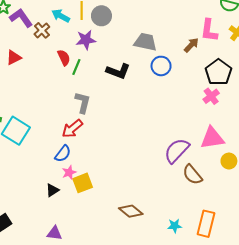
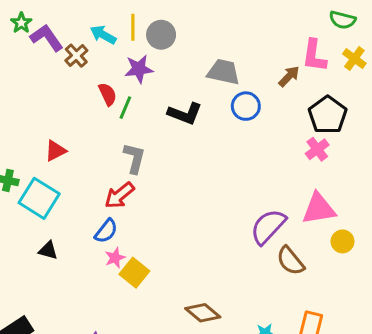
red triangle: (14, 58) -> (56, 151), moved
yellow square: (83, 183) -> (134, 273), turned -30
black triangle: (52, 190) -> (48, 250), moved, turned 48

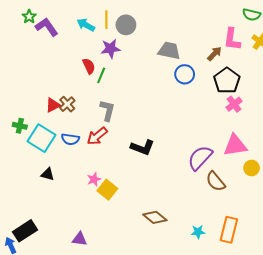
brown cross: (76, 56) -> (67, 104), moved
black L-shape: (185, 114) -> (142, 147), moved
black pentagon: (328, 115) -> (227, 80), moved
blue semicircle: (106, 231) -> (70, 139), moved, turned 60

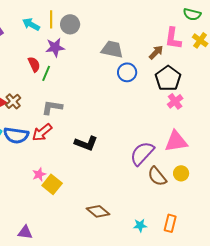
gray L-shape: (107, 110) -> (52, 107), turned -95
blue semicircle: (70, 139) -> (16, 135), size x1.4
yellow circle: (252, 168) -> (181, 173), moved
orange rectangle: (229, 230) -> (170, 223), size x0.7

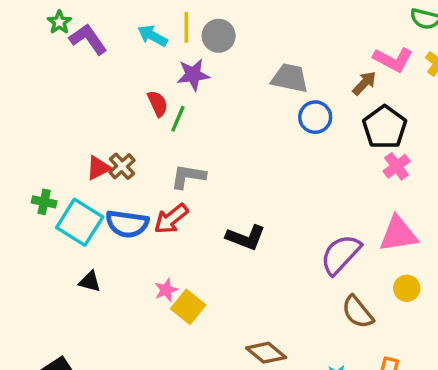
pink L-shape: (173, 38) -> (393, 59), turned -70
brown semicircle: (157, 176) -> (358, 312), moved

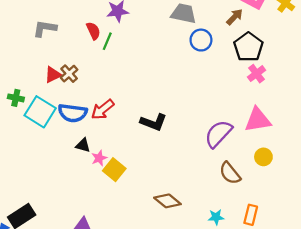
gray L-shape: (188, 176) -> (45, 28), moved
black triangle: (90, 281) -> (83, 145), moved

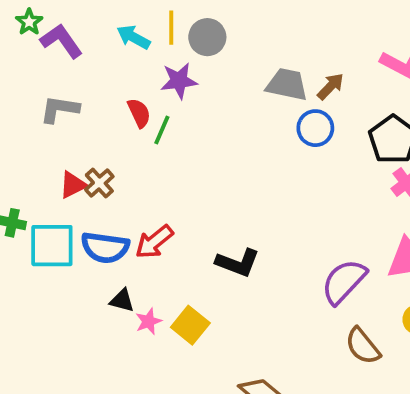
brown arrow: (235, 17) -> (331, 86), moved
cyan square: (40, 112) -> (52, 246), turned -32
yellow square: (114, 170) -> (190, 325), moved

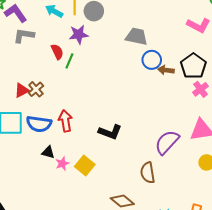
brown arrow: (331, 86) -> (166, 70), moved, turned -126
gray L-shape: (60, 109) -> (24, 35), moved
red arrow: (154, 242) -> (65, 121), turned 120
brown semicircle: (363, 346) -> (148, 173), moved, turned 30

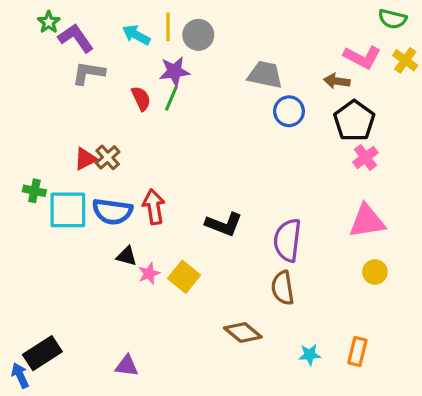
green line: (69, 61) -> (171, 99), moved
brown arrow: (166, 70) -> (337, 81), moved
purple semicircle: (167, 142) -> (287, 240), moved, turned -36

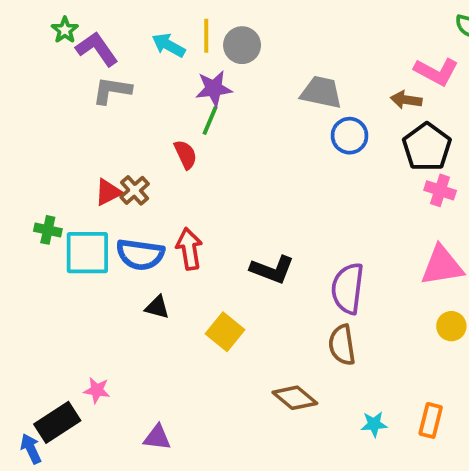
red semicircle: (141, 99) -> (185, 155), moved
pink cross: (365, 157) -> (440, 190), turned -35
pink star: (149, 274) -> (97, 390), moved, turned 30

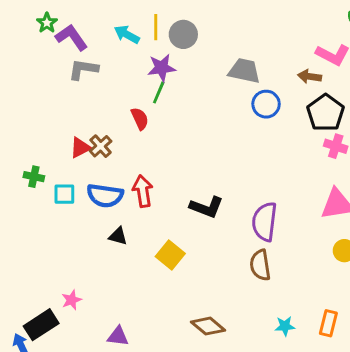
cyan square: (87, 253) -> (64, 194), size x0.6
pink star: (97, 390) -> (72, 300), turned -30
brown diamond: (295, 398) -> (208, 326), moved

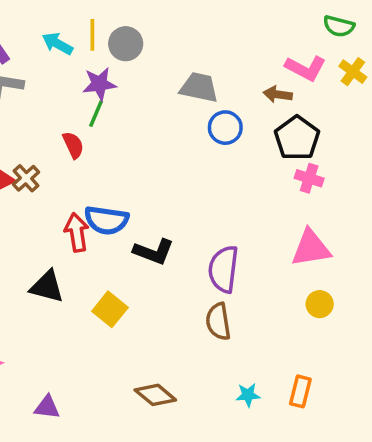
blue semicircle: (105, 196) -> (106, 220), moved
black triangle: (118, 236) -> (47, 287), size x1.5

